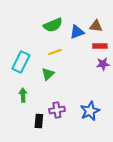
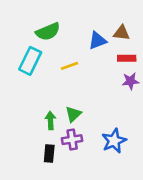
green semicircle: (53, 25) -> (48, 32), moved
cyan rectangle: (21, 62) -> (30, 61), moved
green triangle: (48, 74) -> (73, 114), moved
green arrow: (23, 95) -> (50, 120), moved

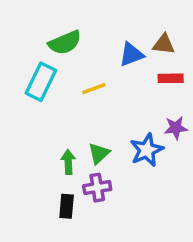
purple star: (130, 81) -> (176, 128), moved
blue star: (114, 141) -> (147, 150), moved

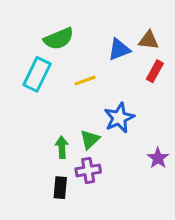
red rectangle: (171, 78) -> (155, 71), turned -60
purple star: (176, 128) -> (158, 158), moved, turned -30
blue star: (147, 150) -> (119, 118), moved

